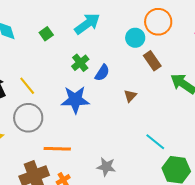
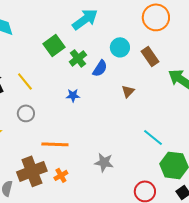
green square: (46, 34) -> (54, 45), moved, size x1.5
cyan circle: (135, 38) -> (120, 47), moved
blue star: (75, 100) -> (73, 95), size x0.5
gray circle: (28, 118) -> (26, 113), size x0.6

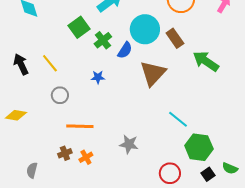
cyan circle: (120, 47) -> (145, 29), size x1.5
brown triangle: (128, 91) -> (153, 73), size x2.0
gray circle: (26, 113) -> (60, 95), moved
brown cross: (32, 171) -> (65, 153), moved, size x0.5

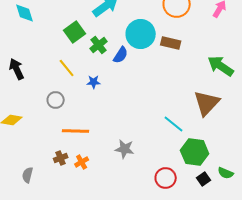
brown rectangle: (175, 38) -> (171, 43), turned -42
green arrow: (206, 61) -> (221, 66), moved
yellow line: (50, 63) -> (67, 68), moved
brown triangle: (153, 73) -> (207, 103), moved

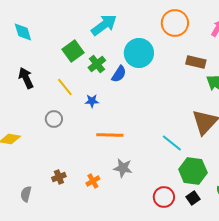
brown rectangle: (171, 43) -> (196, 62), moved
black arrow: (17, 69) -> (26, 78), moved
orange line: (76, 131) -> (110, 135), moved
orange cross: (82, 162) -> (93, 181), moved
black square: (204, 179) -> (193, 198), moved

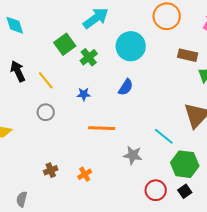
blue semicircle: (119, 74) -> (126, 87), moved
yellow line: (65, 87) -> (46, 80), moved
gray star: (123, 168) -> (133, 155), moved
gray semicircle: (26, 194) -> (22, 199), moved

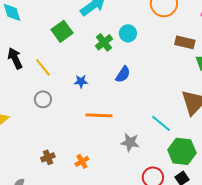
cyan circle: (131, 46) -> (128, 33), size x0.6
green cross: (89, 57) -> (104, 42), moved

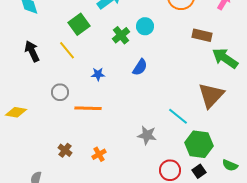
yellow line: (43, 67) -> (67, 50), moved
orange line: (99, 115) -> (88, 108), moved
brown cross: (48, 157) -> (65, 150), turned -32

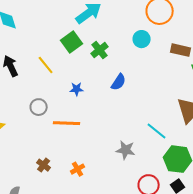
green square: (79, 24) -> (72, 42), moved
cyan circle: (145, 26) -> (142, 39), moved

